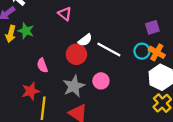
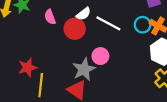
pink semicircle: (42, 65) -> (50, 17), moved
gray star: (74, 86) -> (84, 69), moved

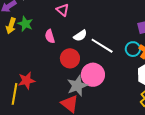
red circle: (75, 29) -> (70, 58), moved
pink circle: (100, 56) -> (93, 75), size x1.5
yellow line: (41, 85) -> (14, 94), moved

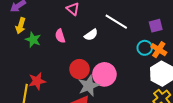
green star: (25, 24) -> (33, 40), moved
white line: (102, 46) -> (116, 22), moved
red circle: (70, 58) -> (79, 69), moved

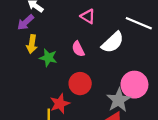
white semicircle: (91, 35) -> (113, 42), size x1.5
red circle: (79, 69) -> (80, 84), moved

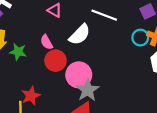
red circle: (80, 84) -> (55, 61), moved
pink circle: (134, 85) -> (79, 75), moved

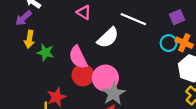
pink semicircle: (47, 42) -> (78, 57), moved, size x1.5
red circle: (55, 61) -> (83, 75), moved

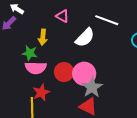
yellow arrow: (29, 39) -> (43, 37), moved
pink semicircle: (78, 57) -> (36, 68), moved, turned -60

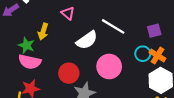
red circle: (64, 72) -> (69, 73), moved
pink circle: (84, 74) -> (109, 66), moved

